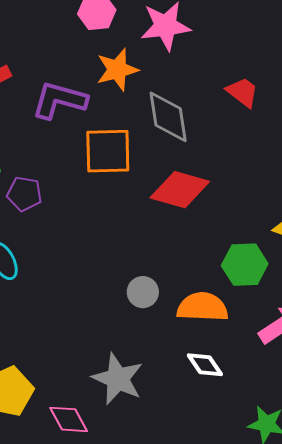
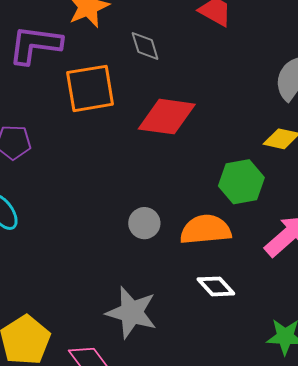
gray diamond: (168, 117) -> (145, 46), size x0.6

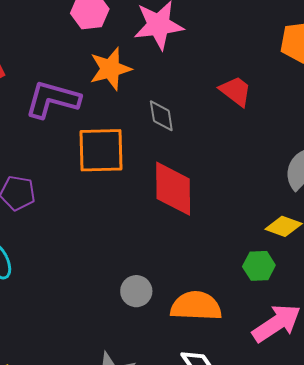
red diamond: (167, 117) -> (173, 189), turned 74
green hexagon: (241, 182) -> (259, 266), moved, size x0.7

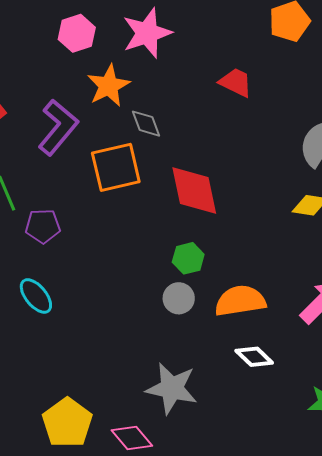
purple L-shape: (52, 99) -> (58, 127), turned 126
gray diamond: (161, 116) -> (146, 124), moved
green hexagon: (259, 266) -> (188, 258), moved

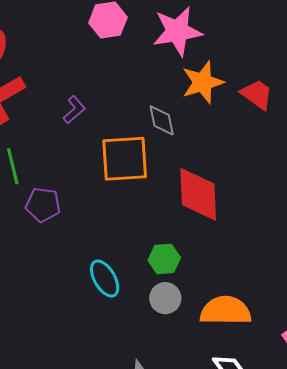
orange star: (109, 86) -> (203, 82), moved
purple L-shape: (58, 127) -> (74, 110), size x0.5
green hexagon: (188, 258) -> (164, 259), moved
cyan ellipse: (36, 296) -> (105, 279), moved

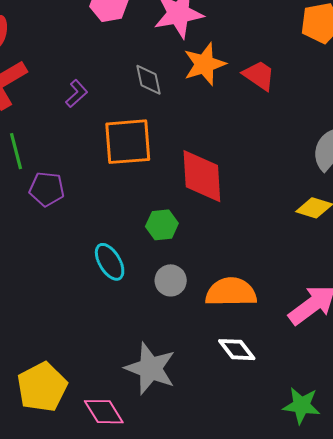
gray diamond: (162, 120) -> (148, 80), moved
green hexagon: (164, 259) -> (162, 225), moved

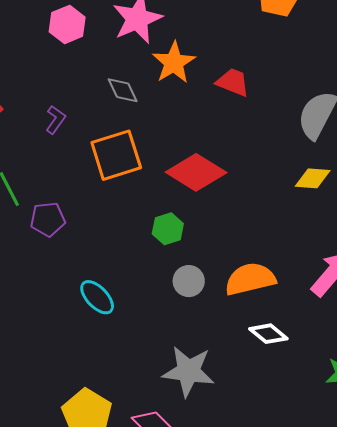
red trapezoid: (259, 75) -> (233, 82), moved
red diamond: (202, 176) -> (196, 172), turned -42
cyan ellipse: (110, 262) -> (97, 297), moved

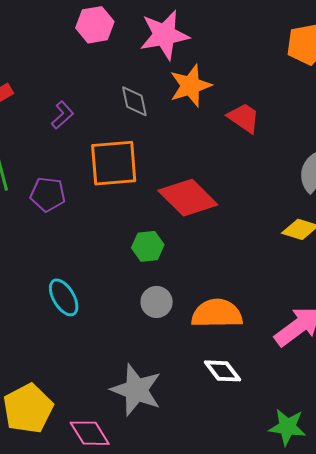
purple pentagon: (48, 219) -> (48, 194), moved

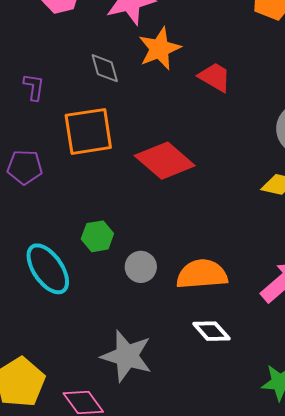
purple L-shape: (62, 115) -> (34, 87), turned -36
green hexagon: (148, 246) -> (97, 236), moved
cyan ellipse: (64, 297) -> (48, 269), size x1.4

